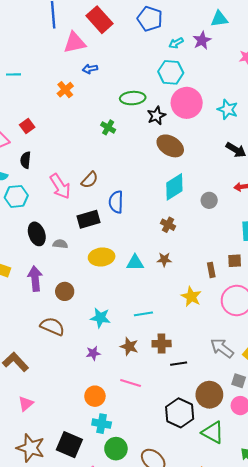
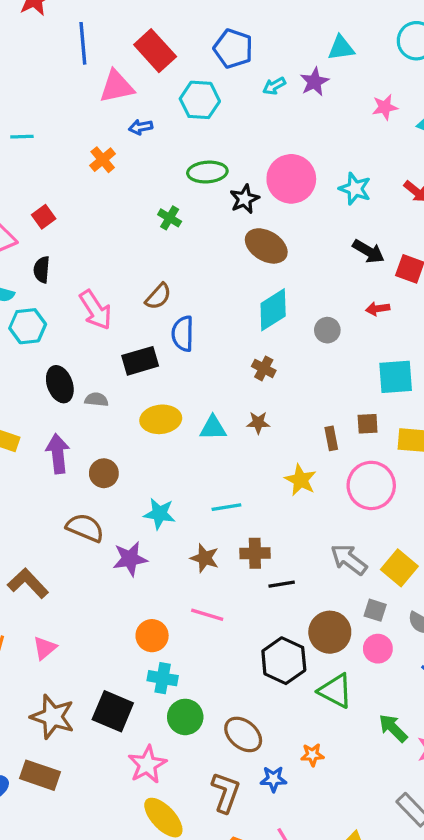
cyan hexagon: (171, 72) -> (200, 100), moved
brown semicircle: (90, 180) -> (158, 296), moved
purple star: (93, 353) -> (130, 559), moved, size x1.5

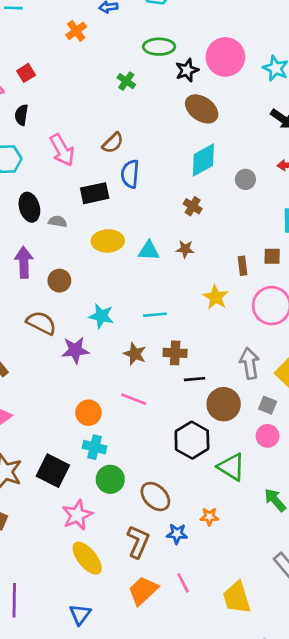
gray arrow: (349, 559) -> (249, 363), turned 40
brown circle: (330, 632) -> (224, 404), moved

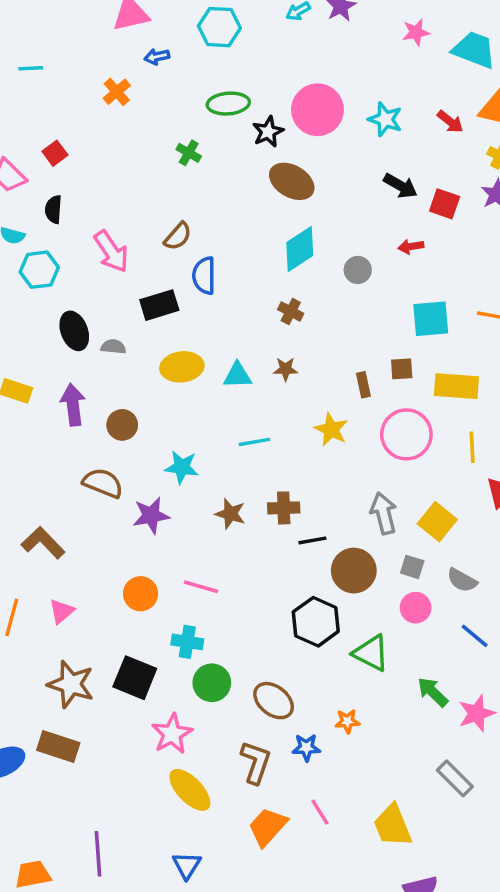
cyan line: (155, 315) -> (254, 442), moved
pink line: (134, 399) -> (201, 587), moved
orange circle: (88, 413) -> (141, 594), moved

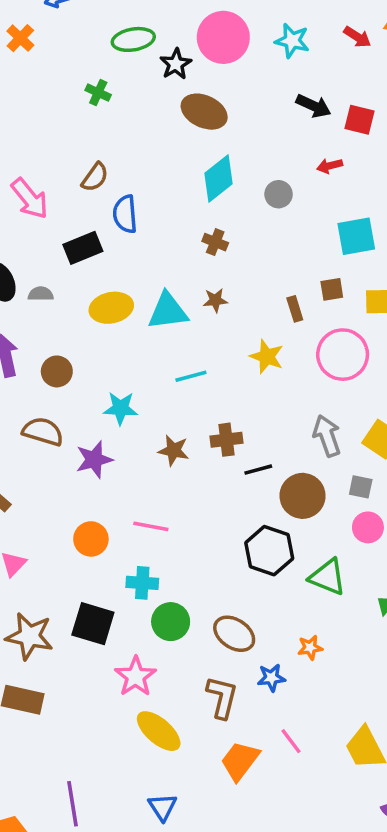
cyan triangle: (237, 375) -> (168, 311), size x1.4

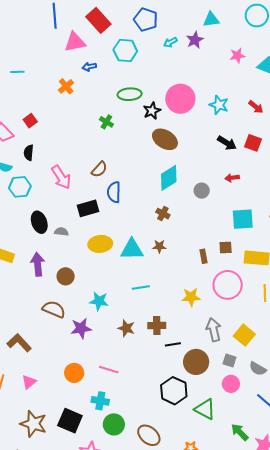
red square: (359, 120) -> (253, 143), moved
yellow star: (267, 357) -> (191, 297), moved, turned -30

